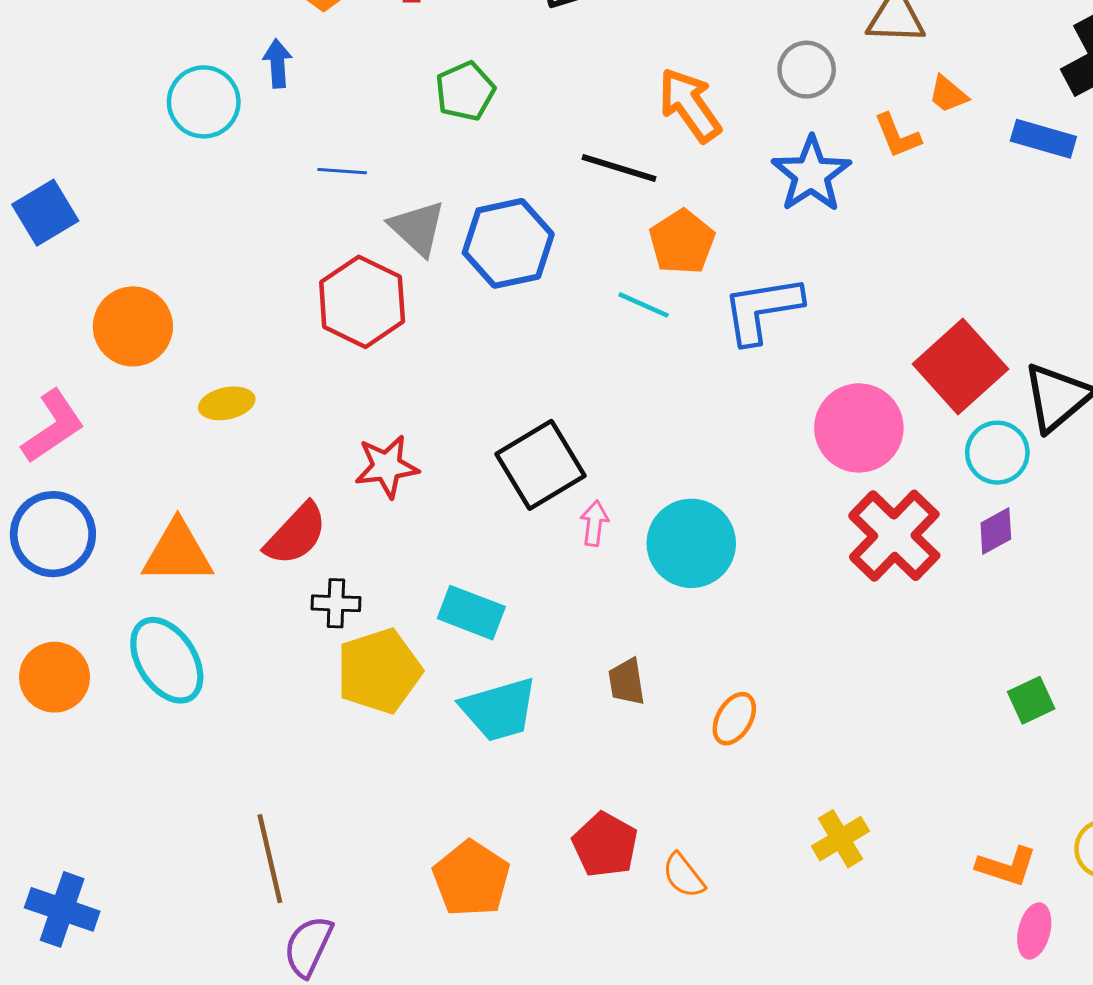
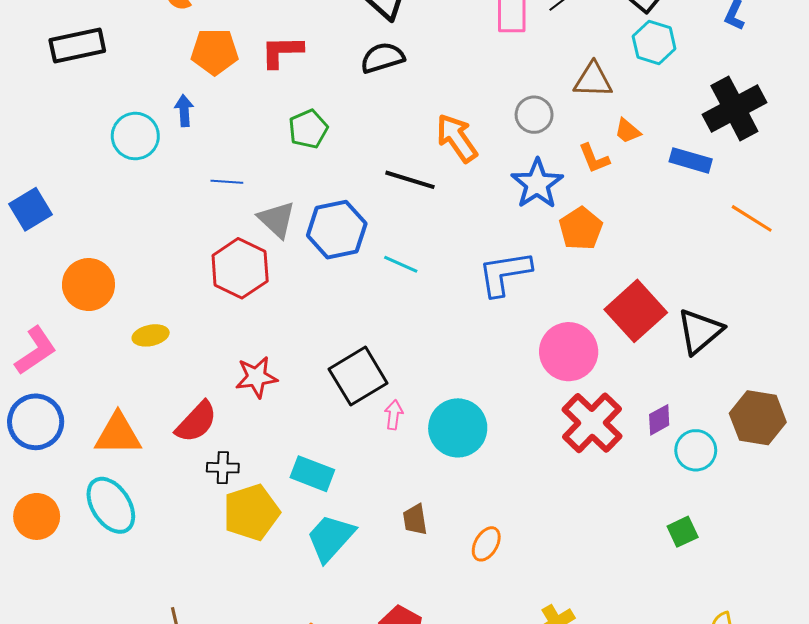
orange pentagon: (682, 242) -> (581, 229), moved
cyan line: (644, 305) -> (401, 264), moved
cyan circle: (997, 453) -> (696, 450), moved
cyan trapezoid: (499, 709) -> (331, 538), turned 148

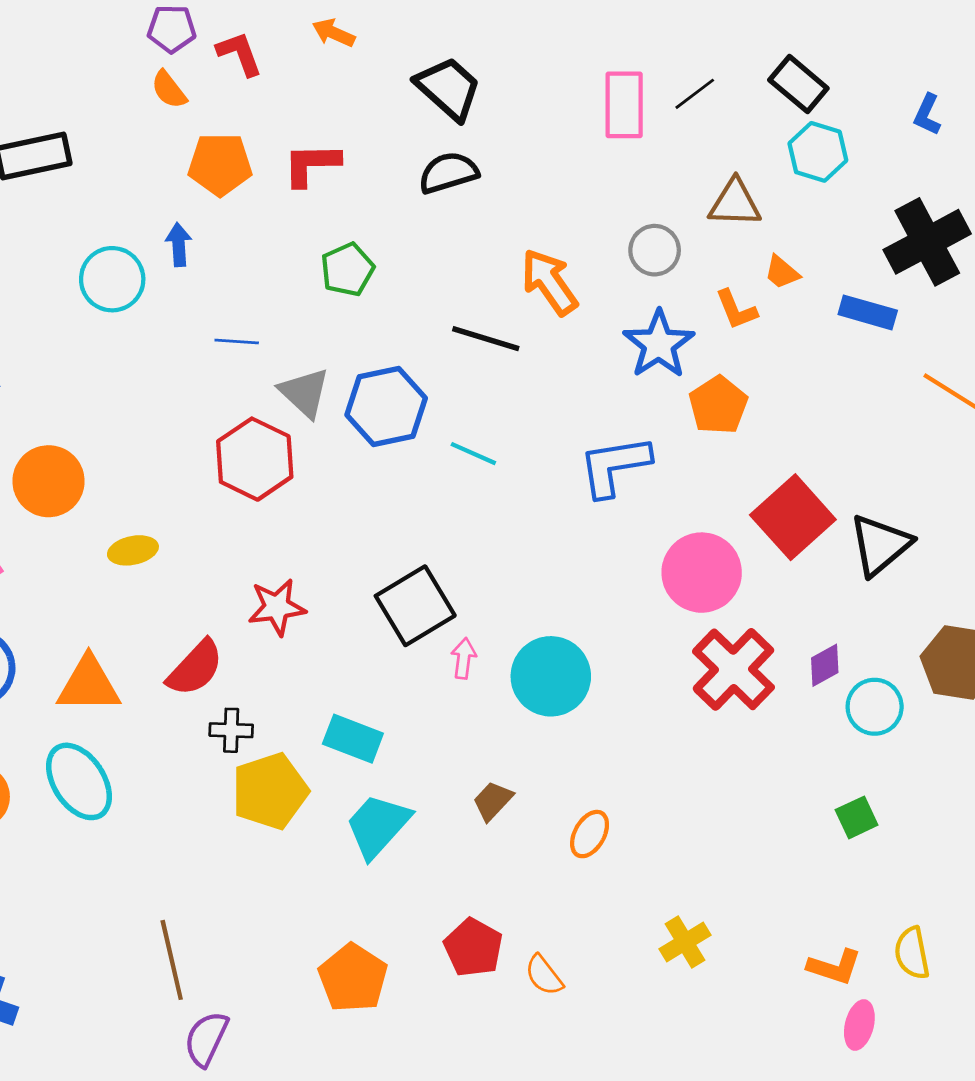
brown trapezoid: (415, 520) -> (493, 801), turned 52

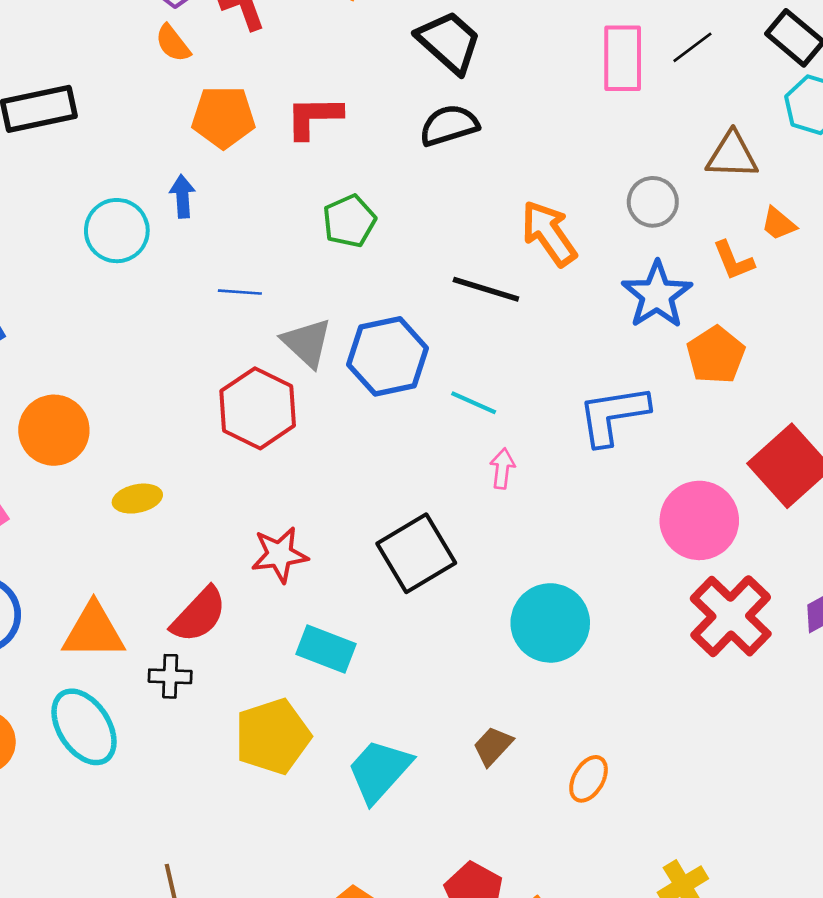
pink arrow: (464, 658) -> (502, 468), moved
black cross: (231, 730) -> (170, 676), moved
cyan rectangle: (353, 739) -> (326, 649), moved

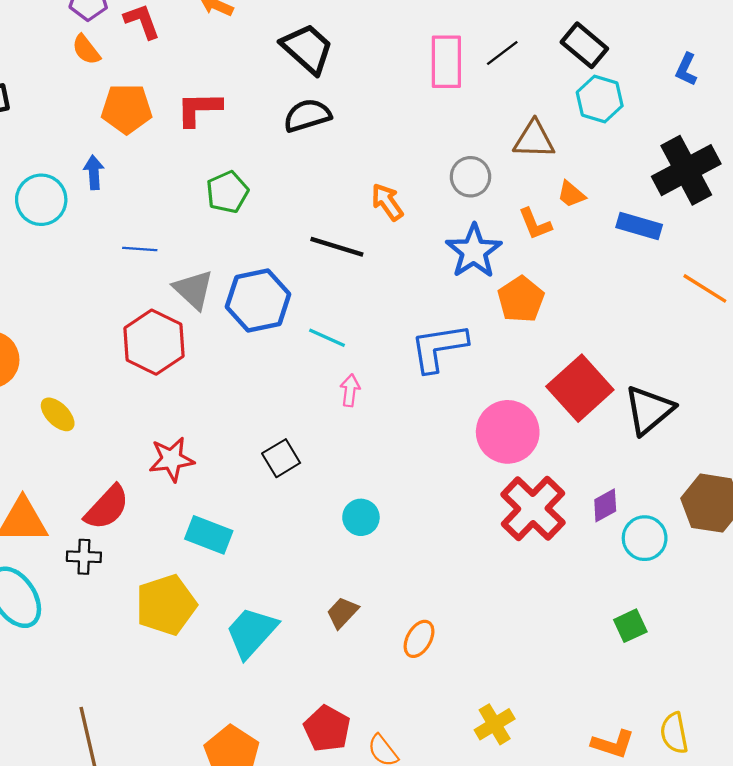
orange arrow: (549, 233) -> (387, 202), size x0.7
yellow ellipse: (137, 499) -> (58, 414), turned 57
black square: (416, 553) -> (281, 458), size x0.6
cyan circle: (550, 623) -> (361, 517), moved, size x0.6

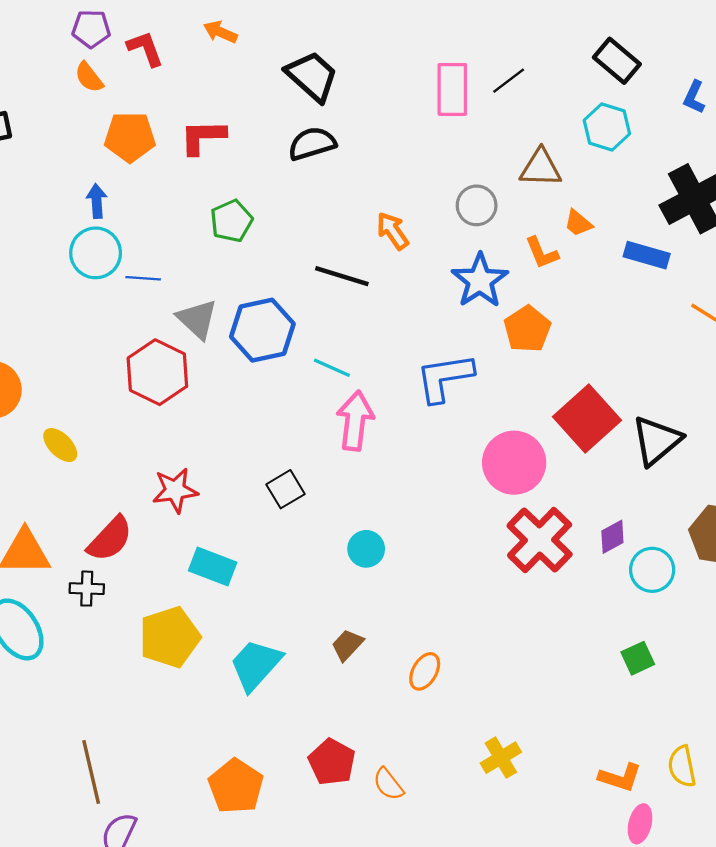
black rectangle: (584, 45) -> (617, 61), moved
cyan circle: (41, 200) -> (96, 253), moved
pink arrow: (350, 390) -> (355, 421), size x1.8

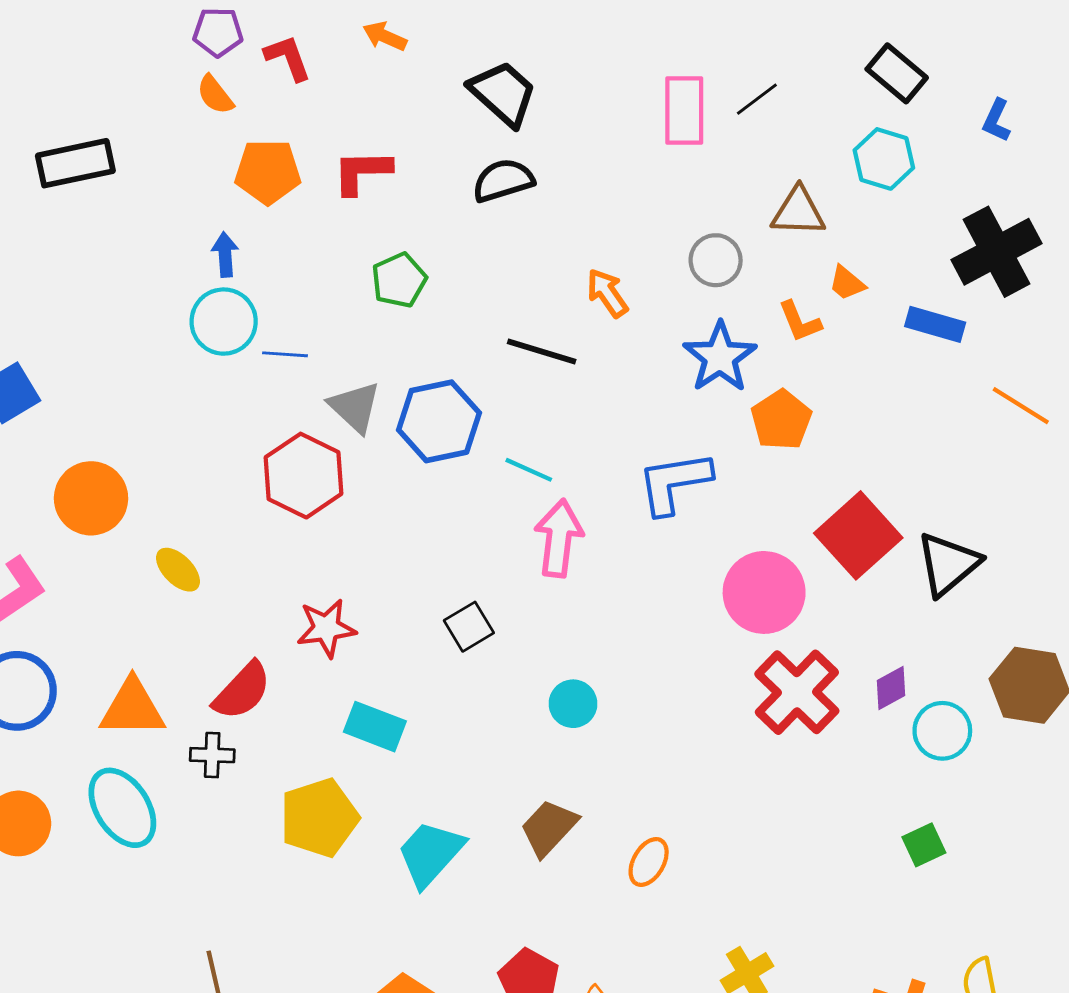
brown trapezoid: (347, 645) -> (549, 828), size x1.4

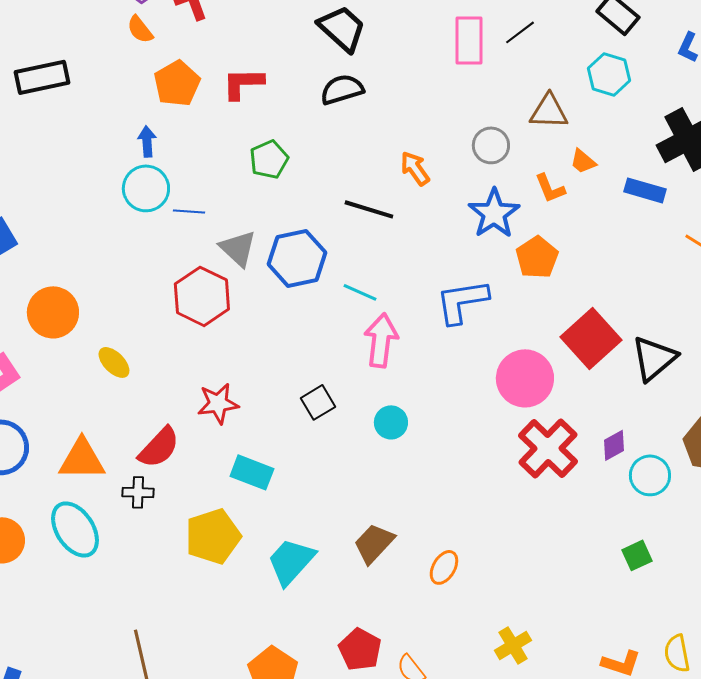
orange pentagon: (268, 172) -> (177, 83), turned -30
cyan circle: (573, 704) -> (391, 422), moved

